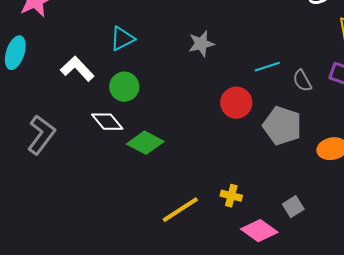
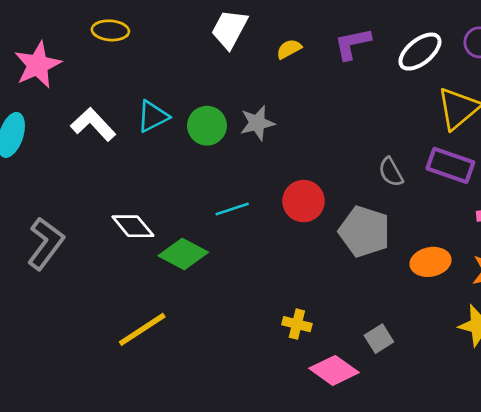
cyan line: (267, 67) -> (232, 209), moved
white L-shape: (77, 69) -> (93, 124), moved
green circle: (124, 87) -> (207, 126), moved
yellow line: (180, 210) -> (142, 329), moved

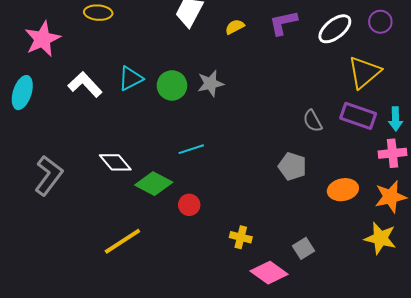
red circle: (304, 201) -> (189, 205), moved, size x0.7
gray pentagon: (364, 231) -> (292, 166), size x0.7

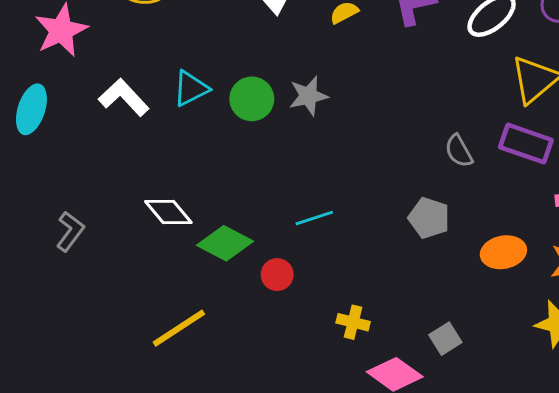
cyan line: (191, 149) -> (314, 218), moved
gray L-shape: (49, 176) -> (70, 231), size x0.7

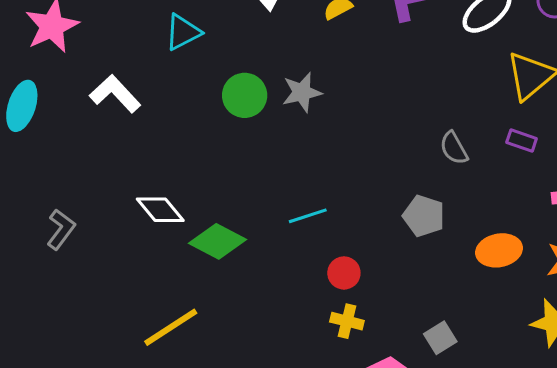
cyan triangle: (191, 88) -> (183, 32), moved
purple rectangle: (526, 144) -> (522, 141), size x0.6
red circle: (277, 275) -> (344, 273), moved

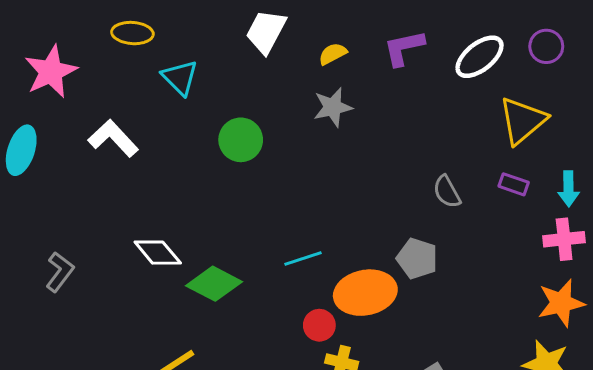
cyan triangle: (183, 32) -> (180, 78), turned -48
gray star: (302, 92) -> (333, 107), moved
orange ellipse: (499, 250) -> (365, 293), moved, size x1.4
red circle: (344, 273) -> (319, 325), moved

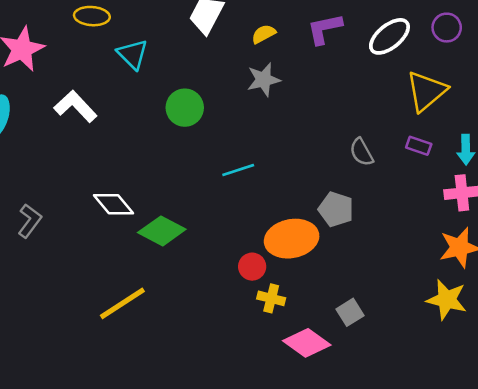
cyan line: (303, 258) -> (238, 170), moved

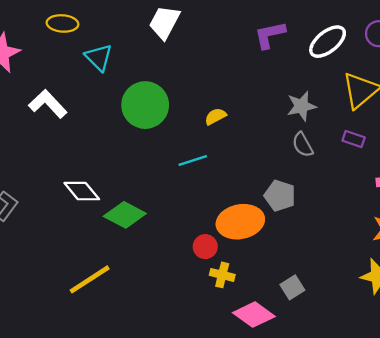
yellow semicircle: (264, 34) -> (215, 116), moved
gray star: (264, 80) -> (301, 106), moved
green circle: (185, 108) -> (145, 105), size x1.4

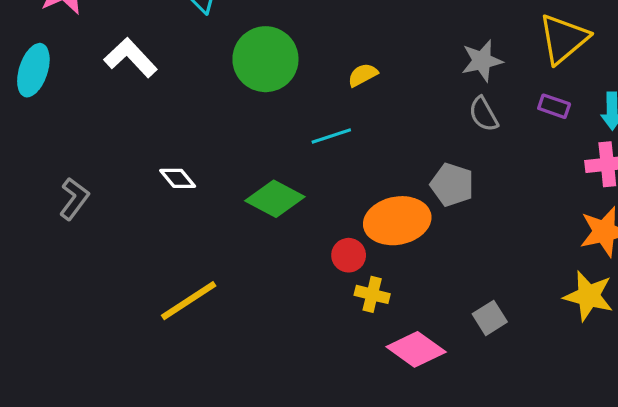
white diamond: (82, 191) -> (178, 178), size x0.7
green diamond: (125, 215) -> (275, 199), moved
gray square: (292, 287) -> (490, 318), moved

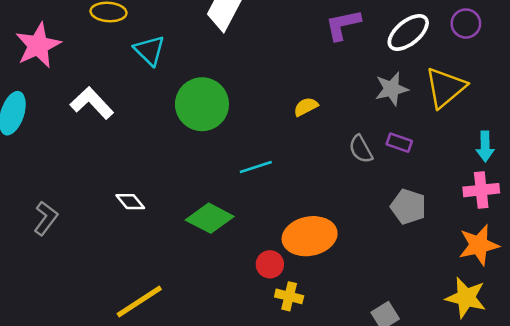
gray star: (482, 61) -> (392, 89), moved
yellow semicircle: (363, 75) -> (306, 107), moved
purple rectangle: (554, 106) -> (399, 143), moved
gray semicircle: (483, 114) -> (361, 149), moved
gray pentagon: (452, 185) -> (408, 207), moved

